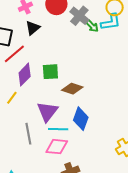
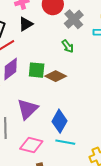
green arrow: (92, 26) -> (68, 46), moved
brown diamond: (72, 89) -> (56, 76), moved
cyan line: (58, 129) -> (65, 142), moved

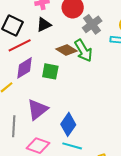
green arrow: (68, 46) -> (83, 51), size x1.6
brown diamond: (56, 76) -> (66, 50), moved

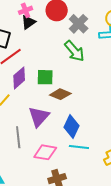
black triangle: (44, 25) -> (28, 22), moved
brown diamond: (66, 50) -> (60, 94), moved

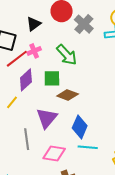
pink cross: (26, 10) -> (34, 51), moved
green arrow: (74, 51) -> (67, 55), moved

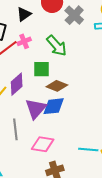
purple diamond: (26, 80) -> (17, 84), moved
blue diamond: (80, 127) -> (54, 106), moved, turned 60
cyan line: (88, 147) -> (88, 149), moved

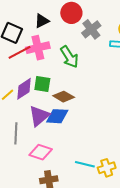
pink cross: (24, 41) -> (38, 48), size x1.6
green square: (41, 69) -> (42, 84), moved

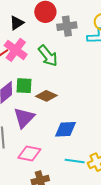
gray cross: (91, 29) -> (67, 26), turned 36
pink cross: (38, 48) -> (16, 50), turned -35
blue diamond: (57, 116) -> (66, 129), moved

